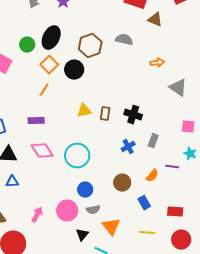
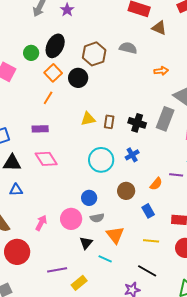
gray rectangle: (153, 141) -> (165, 119), moved, size x1.6
cyan circle: (77, 156) -> (101, 160), moved

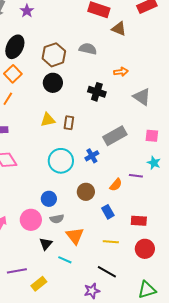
black circle: (78, 78) -> (53, 83), moved
gray rectangle: (165, 119) -> (115, 136), moved, turned 40
black cross: (137, 123) -> (97, 92), moved

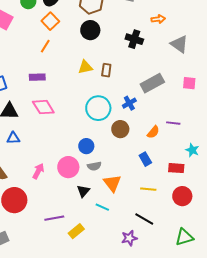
cyan star: (154, 163) -> (192, 150), moved
brown circle: (86, 192) -> (120, 129), moved

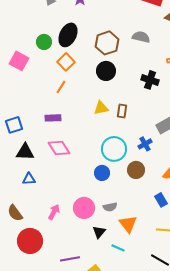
blue circle: (86, 146) -> (102, 173), moved

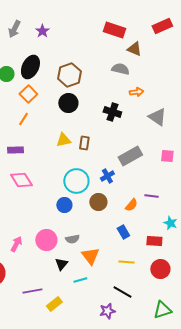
gray semicircle: (141, 37) -> (120, 69), moved
cyan line: (118, 248) -> (80, 280), turned -40

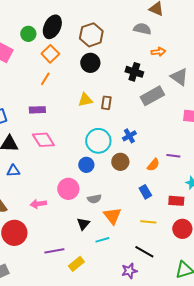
gray rectangle: (130, 156) -> (152, 96), moved
pink circle: (46, 240) -> (68, 189), moved
pink arrow: (16, 244) -> (38, 204), turned -126

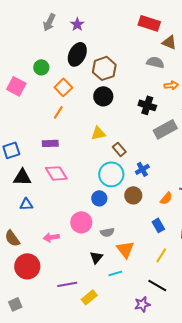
black ellipse: (52, 27) -> (77, 54), moved
brown rectangle: (106, 103) -> (119, 149), moved, turned -48
yellow line: (148, 222) -> (161, 255), turned -63

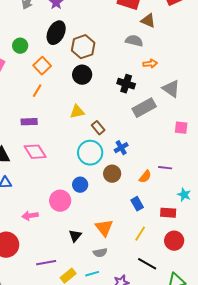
blue circle: (99, 198) -> (80, 185), moved
gray semicircle: (107, 232) -> (100, 253), moved
cyan line: (115, 273) -> (92, 274), moved
black line: (157, 285) -> (147, 264), moved

